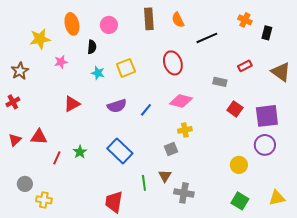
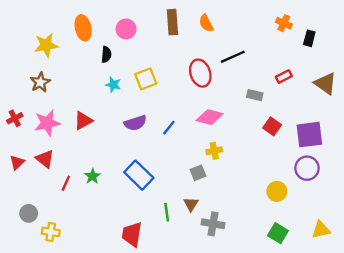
black line: (207, 38) -> (233, 57), moved
pink star: (61, 62) -> (47, 123), moved, size x1.6
brown star: (20, 71) -> (40, 82), moved
red triangle: (39, 137) -> (45, 159), turned 36

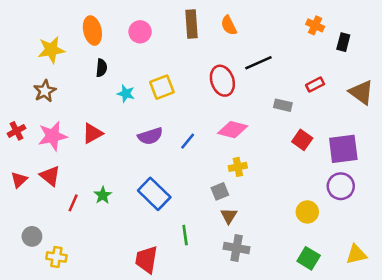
black semicircle: (106, 55) -> (101, 68), moved
brown triangle: (191, 204) -> (229, 216), moved

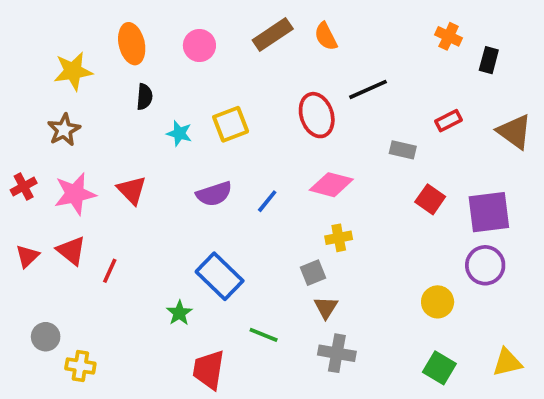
brown rectangle: (192, 24) -> (273, 35), turned 60
red triangle: (92, 133) -> (132, 190), turned -45
green star: (103, 195) -> (179, 313), moved
red line: (73, 203) -> (110, 271), moved
green line: (185, 235) -> (264, 335), turned -60

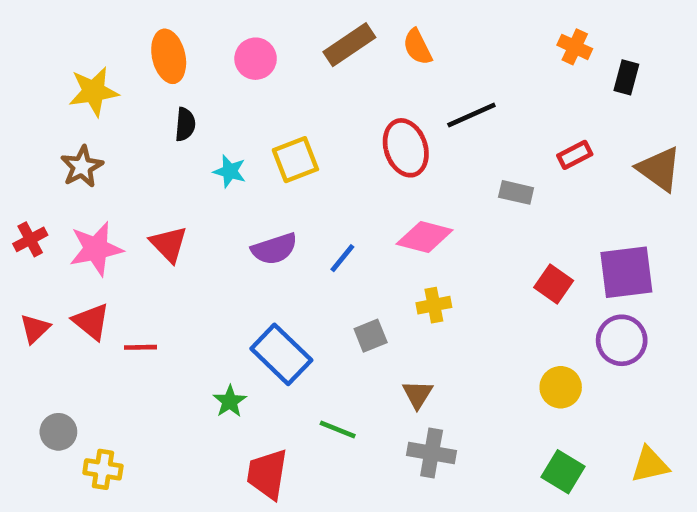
red square: (430, 199) -> (554, 284), moved
red line: (110, 271) -> (141, 347), turned 65
gray square: (313, 273) -> (371, 336), moved

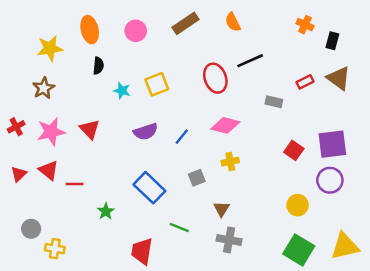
orange semicircle: (417, 47) -> (233, 22), moved
brown triangle: (659, 169) -> (339, 78), moved
green star: (230, 401) -> (106, 211), moved
yellow triangle: (650, 465) -> (345, 246), size x1.4
green square: (563, 472) -> (299, 250), size x1.4

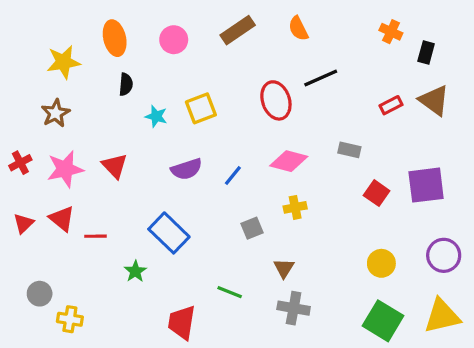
gray rectangle: (274, 102) -> (349, 150), moved
purple circle: (330, 180) -> (444, 255), moved
blue rectangle: (149, 188) -> (169, 233), moved

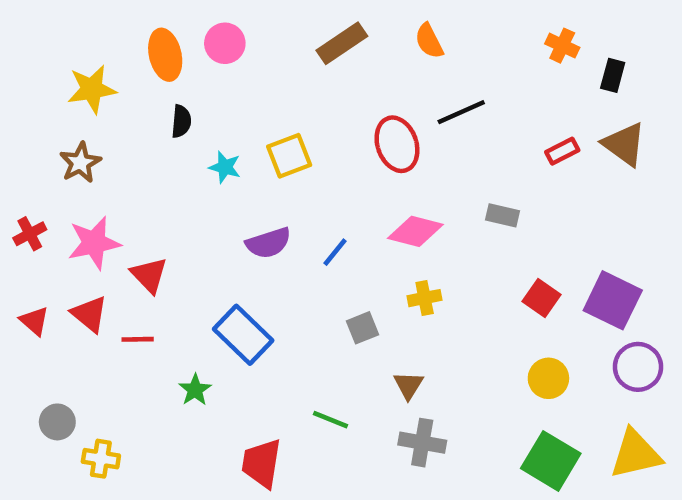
pink circle: (174, 40) -> (225, 43), moved
red triangle: (115, 166) -> (149, 275), moved
purple square: (426, 185) -> (613, 300), moved, turned 33
red square: (377, 193) -> (542, 298), moved
red triangle: (24, 223) -> (34, 321), turned -35

